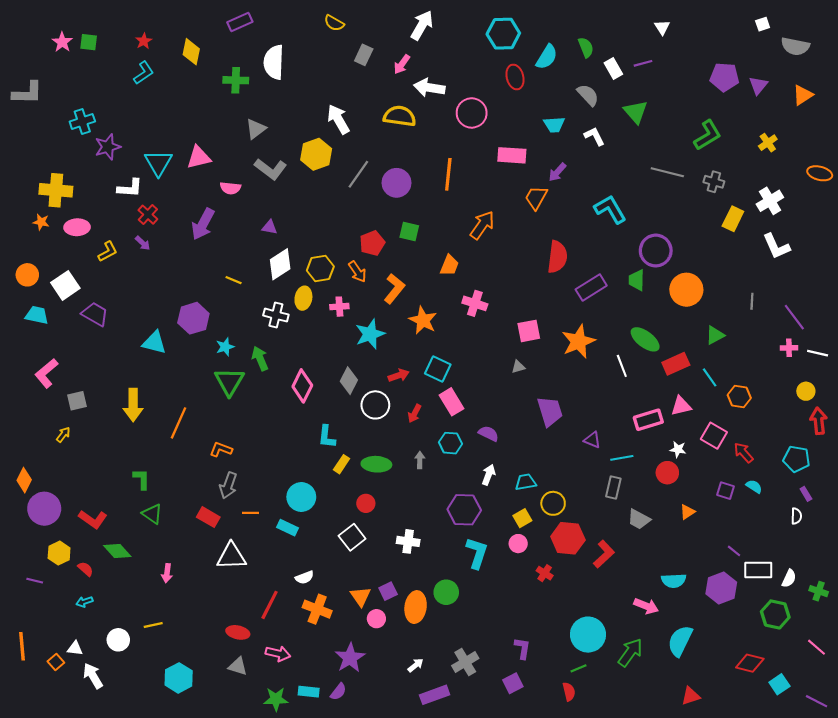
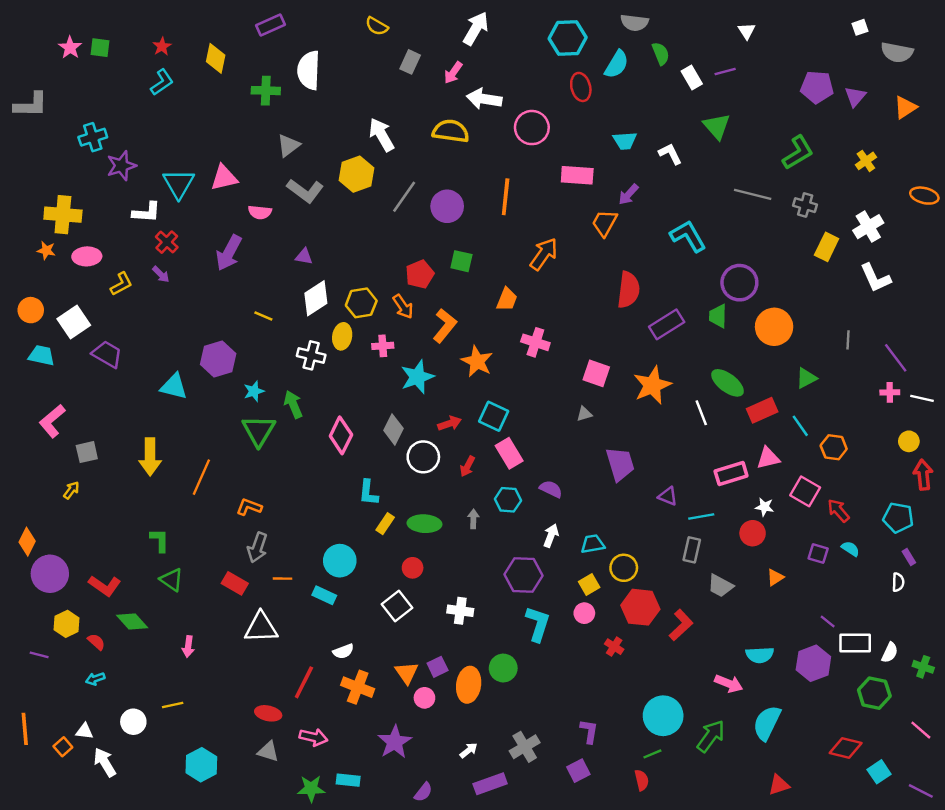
gray semicircle: (588, 95) -> (634, 23), moved, turned 140
pink square: (529, 331) -> (596, 373), turned 30
purple semicircle: (338, 692) -> (423, 792), moved

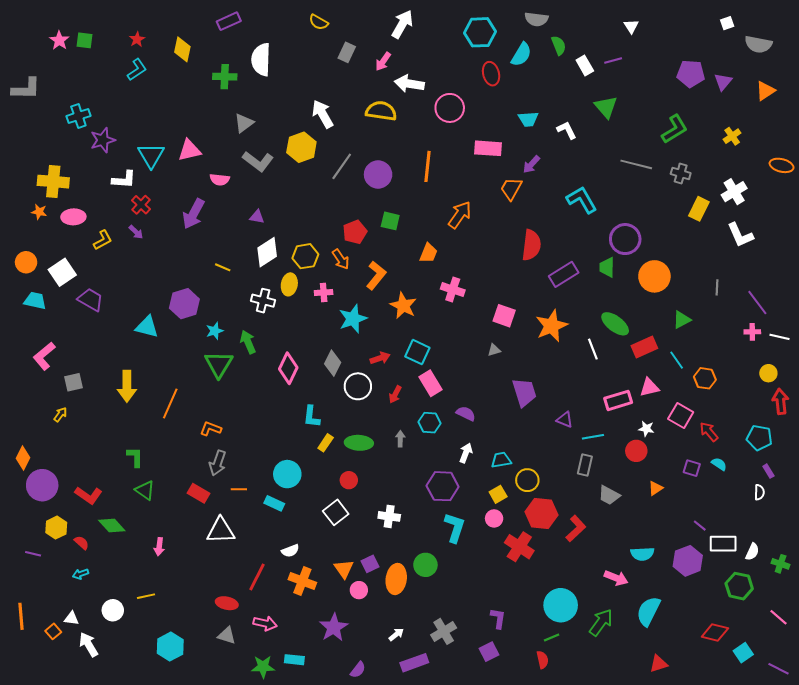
red cross: (614, 647) -> (519, 547), size x1.8

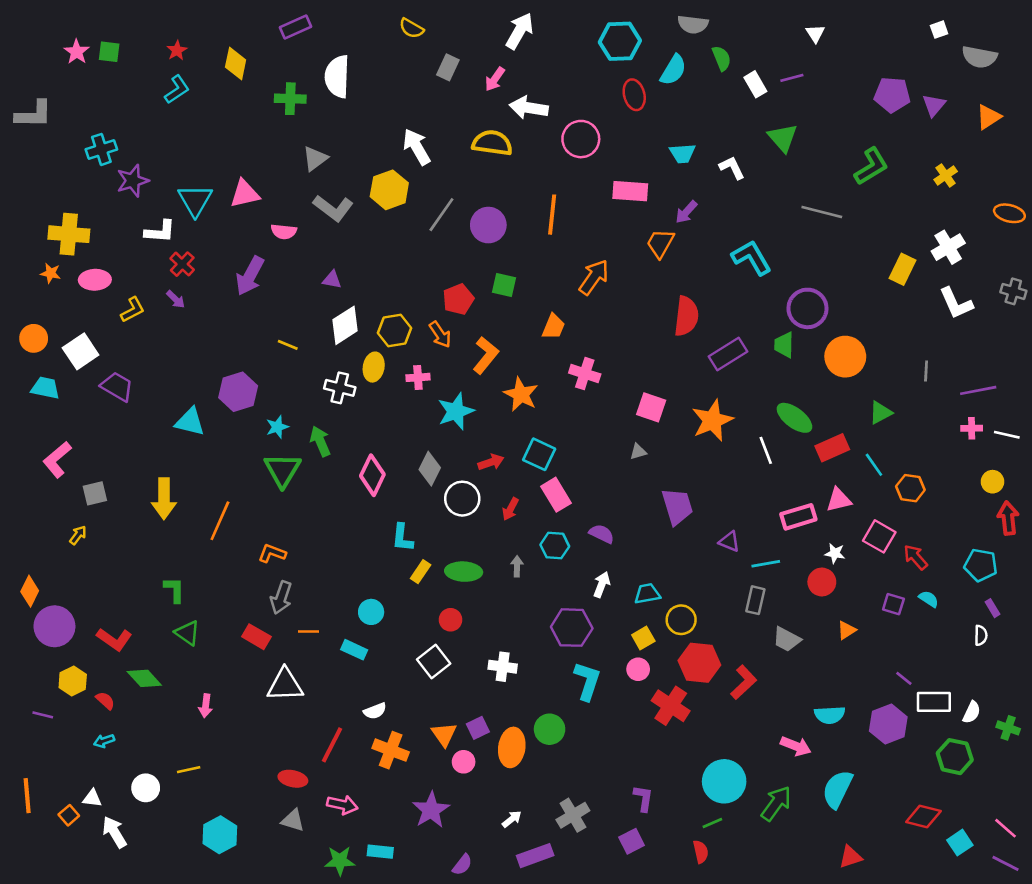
gray cross: (681, 173) -> (1013, 291), moved
purple line: (757, 303) -> (978, 390), turned -64
cyan circle: (287, 474) -> (371, 612), size x0.7
pink line: (779, 617) -> (1006, 828), moved

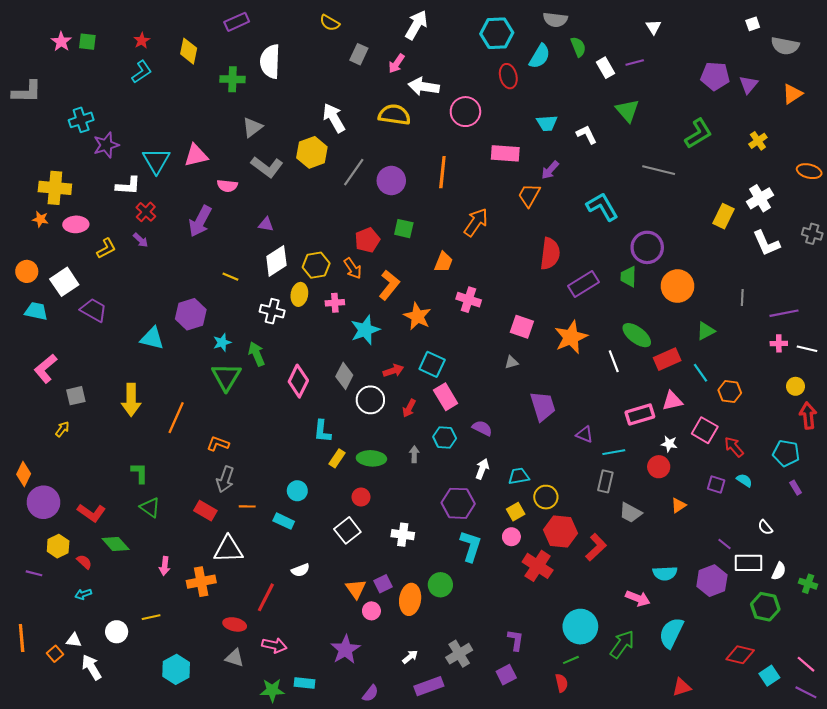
white semicircle: (981, 635) -> (765, 527), moved, turned 140
orange cross: (391, 750) -> (201, 582), moved, turned -32

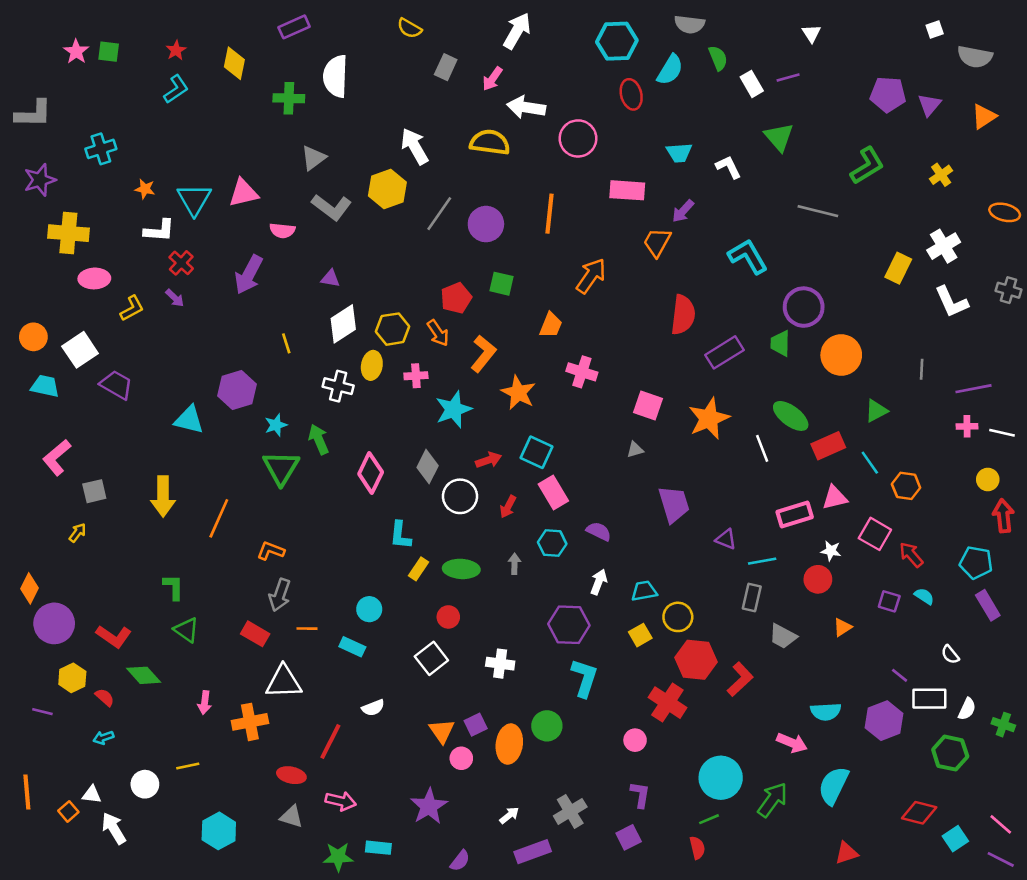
purple star: (106, 145) -> (40, 180), moved
orange star: (40, 219) -> (145, 189), moved
yellow line: (230, 277) -> (286, 343), turned 49
purple rectangle: (796, 488) -> (988, 605), size x1.6
pink circle: (511, 537) -> (635, 740), moved

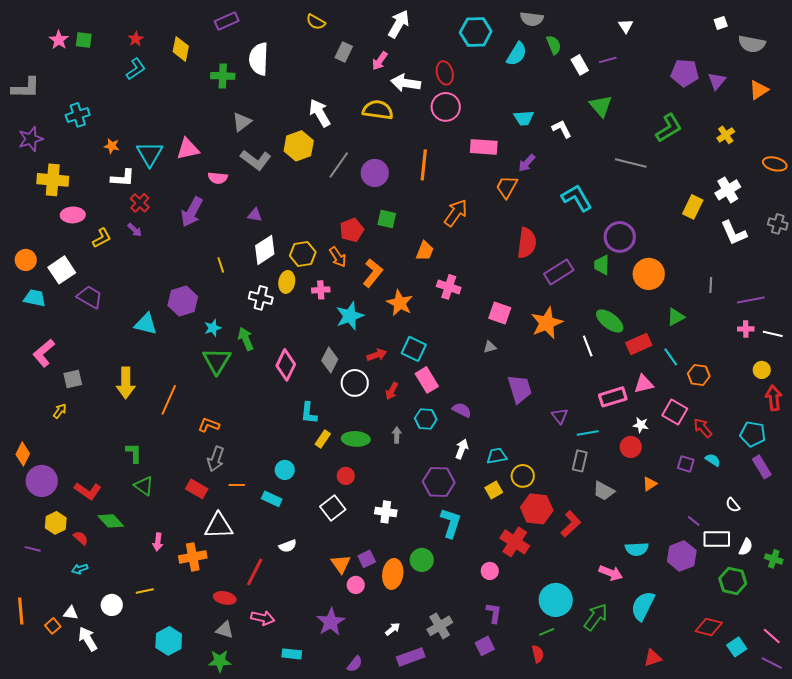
red ellipse: (631, 94) -> (445, 73), moved
purple triangle: (726, 539) -> (560, 416), turned 30
green star: (338, 857) -> (220, 661), moved

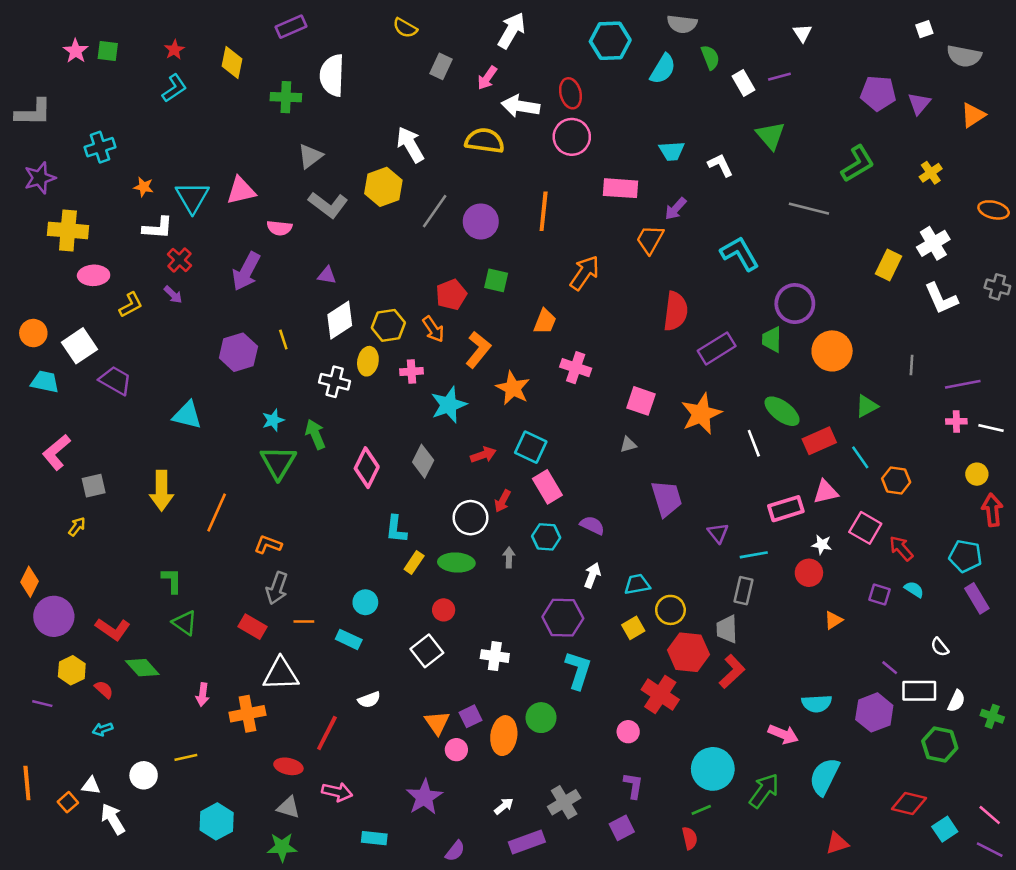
purple hexagon: (183, 301) -> (238, 352), moved
white circle: (355, 383) -> (470, 518), moved
gray trapezoid: (604, 491) -> (727, 629), moved, turned 60

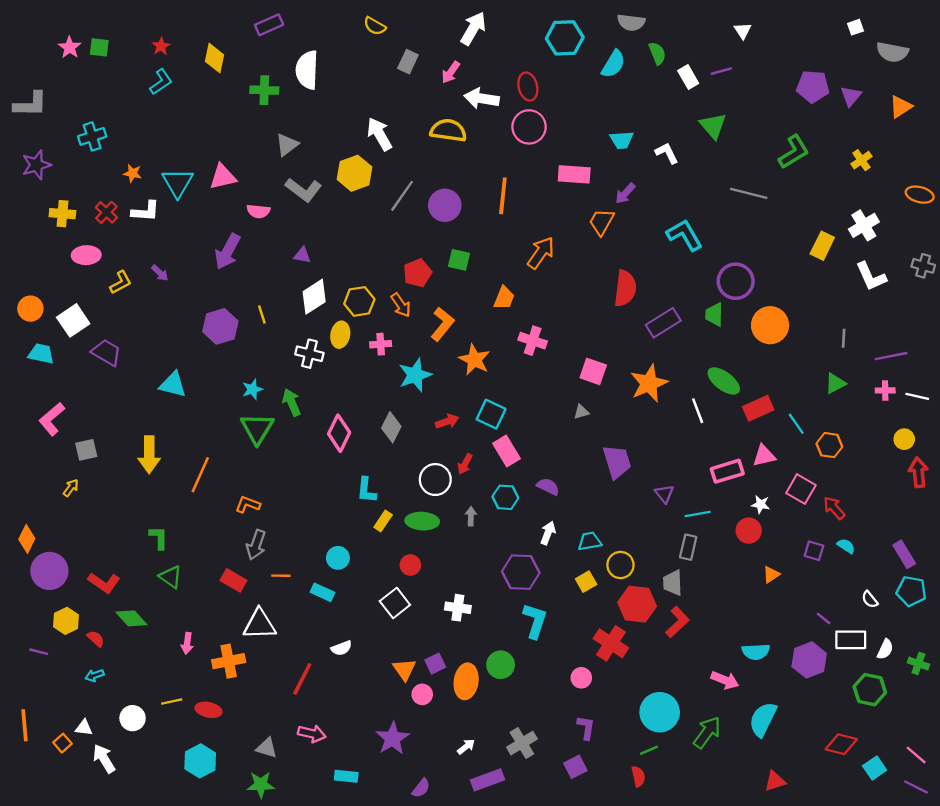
yellow cross: (68, 230) -> (62, 214), size x0.7
red cross: (179, 260) -> (106, 212), moved
green triangle: (867, 406) -> (835, 383), moved
cyan pentagon: (965, 556) -> (911, 591), moved
red ellipse: (288, 766) -> (209, 710), moved

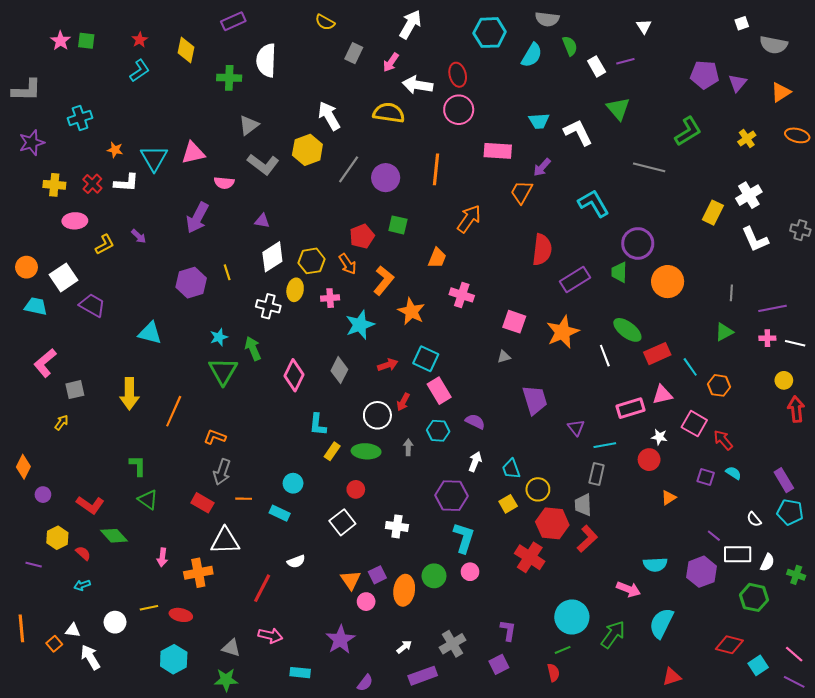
white L-shape: (667, 153) -> (578, 132), size x1.4
orange ellipse: (920, 195) -> (797, 135), moved
cyan trapezoid: (590, 541) -> (511, 469), turned -100
purple circle: (49, 571) -> (43, 495), size x0.5
pink circle: (581, 678) -> (470, 572), moved

